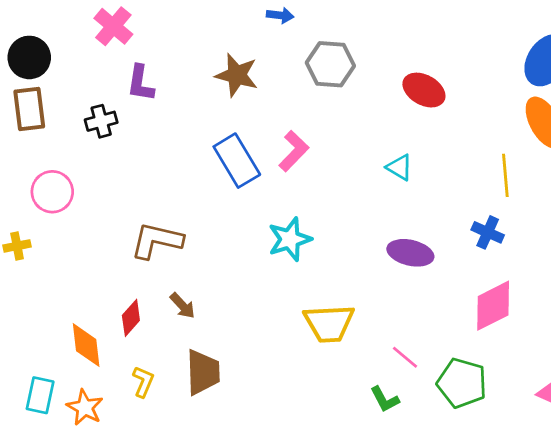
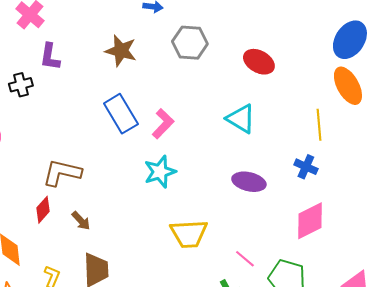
pink L-shape: (294, 151) -> (163, 124), moved
cyan triangle: (400, 167) -> (241, 119), size x1.5
red diamond: (131, 318) -> (43, 210), moved

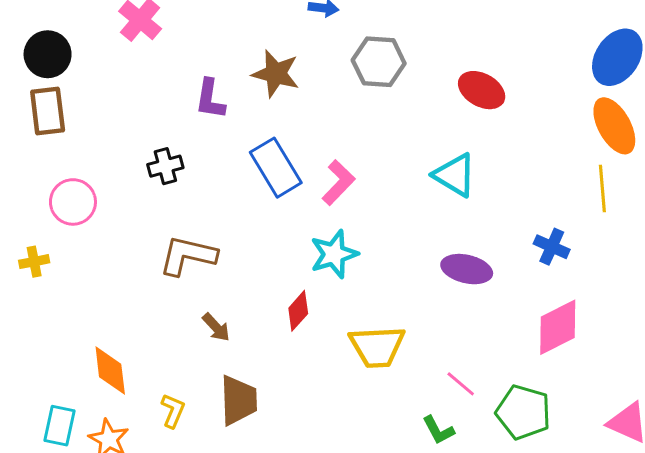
purple L-shape: (50, 57) -> (210, 99), moved
black cross: (21, 85) -> (165, 166), moved
yellow line: (319, 125) -> (602, 188), moved
red diamond: (43, 210) -> (298, 311), moved

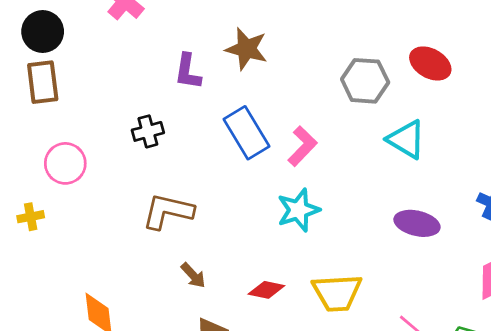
gray hexagon: (379, 62) -> (365, 81), moved
red diamond: (298, 311) -> (266, 290), moved, turned 60

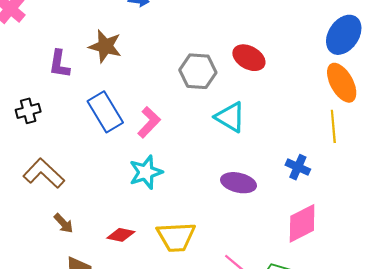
brown L-shape: (168, 211) -> (44, 173), turned 30

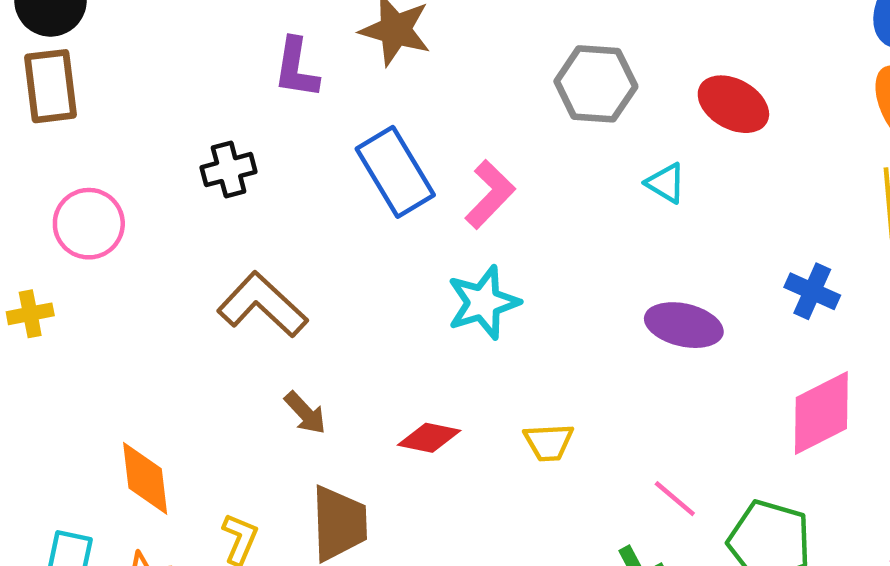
red ellipse: (249, 58) -> (733, 104), moved
cyan triangle: (230, 117) -> (666, 183), size x0.6
yellow trapezoid: (176, 237) -> (549, 442), size x0.6

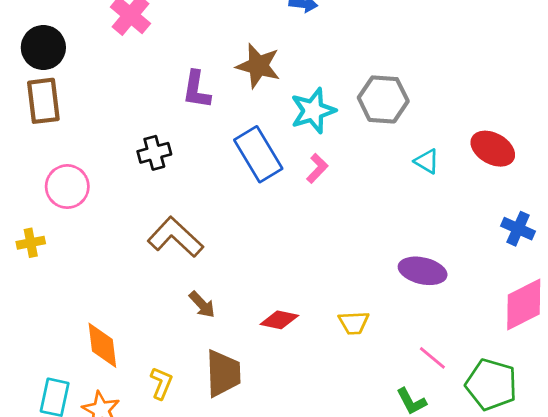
red ellipse: (733, 104) -> (493, 149), moved
pink L-shape: (490, 194) -> (317, 168), size x0.7
cyan star: (483, 303) -> (313, 111), moved
purple ellipse: (684, 325) -> (423, 271), moved

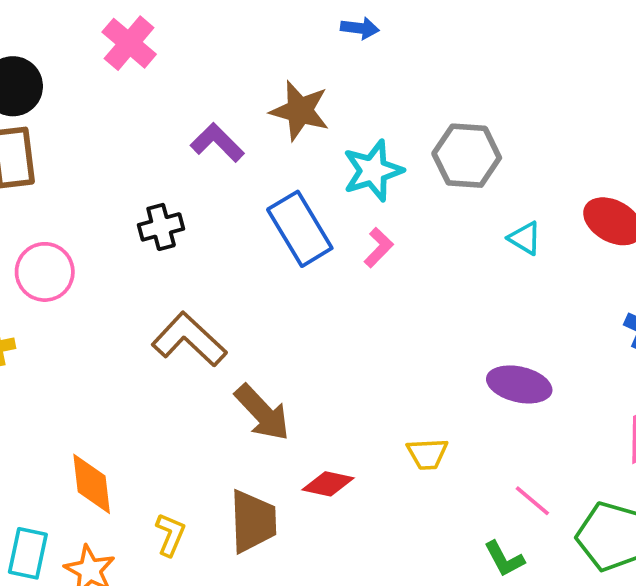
purple L-shape: (196, 90) -> (217, 143), turned 126
brown arrow: (202, 305) -> (262, 413), moved, size x1.6
red diamond: (279, 320) -> (328, 484), moved

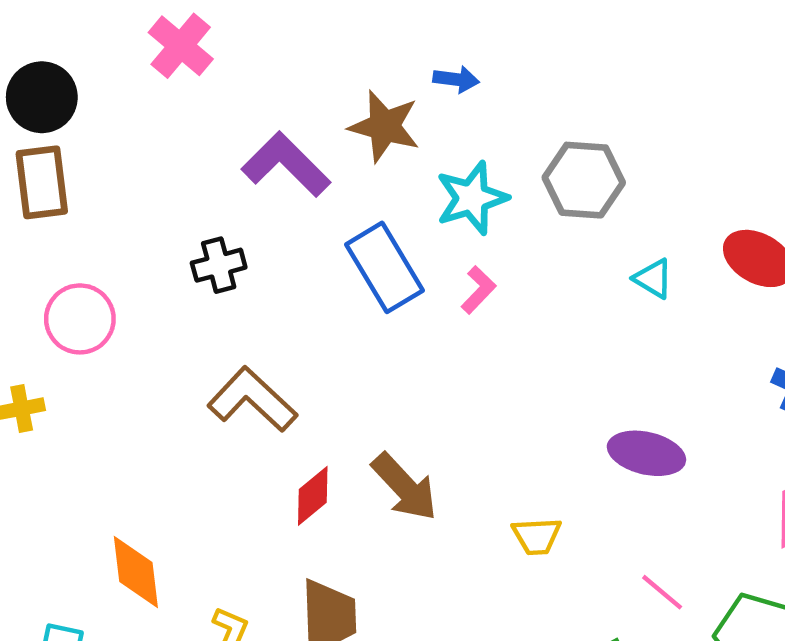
blue arrow: (360, 28) -> (456, 79), moved
purple L-shape: (217, 143) -> (286, 164), size x1.4
brown arrow: (262, 413) -> (405, 487), moved
red diamond: (328, 484) -> (313, 496), moved, turned -51

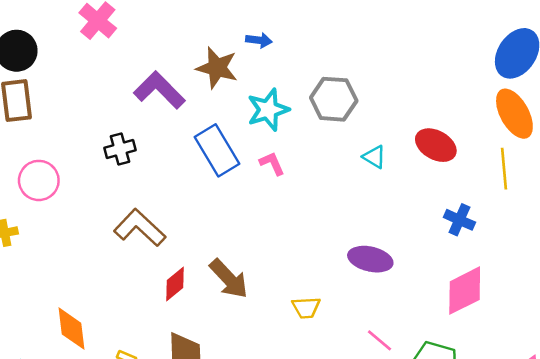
pink L-shape: (478, 290) -> (272, 163), turned -68

